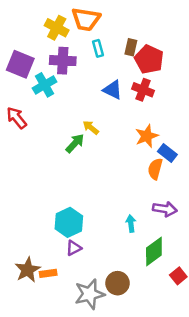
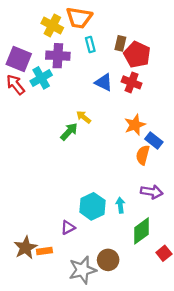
red arrow: (17, 118) -> (15, 85), moved
cyan hexagon: (69, 222) -> (92, 206), moved

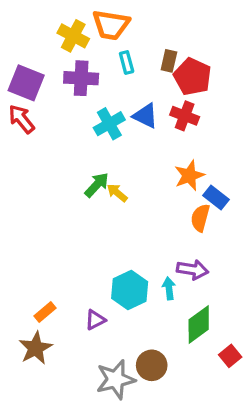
cyan cross: (41, 78) -> (109, 124), moved
yellow arrow: (84, 117) -> (117, 193), moved
purple arrow: (152, 192) -> (192, 270), moved
orange rectangle: (44, 251) -> (45, 312), moved, turned -32

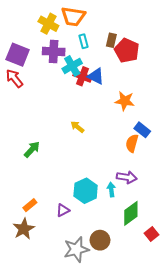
red cross: (185, 116) -> (82, 76), moved
cyan cross: (109, 124) -> (72, 66), moved
orange star: (189, 175) -> (125, 101), moved, turned 30
green arrow: (97, 185) -> (32, 149), moved

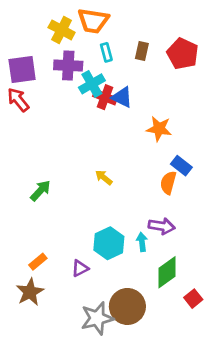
red pentagon: (127, 50) -> (183, 54), moved
purple square: (18, 55) -> (22, 69), turned -30
yellow arrow: (77, 127) -> (104, 177), moved
brown circle: (100, 240) -> (127, 306), size x1.4

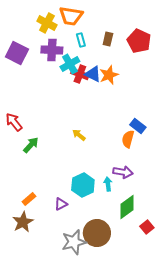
purple square: (22, 69) -> (17, 53), turned 35
red arrow: (18, 100) -> (14, 122), moved
orange star: (159, 129) -> (109, 75), moved, turned -30

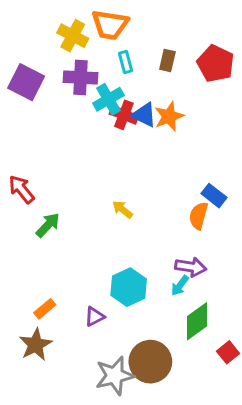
cyan arrow: (108, 184) -> (180, 286), moved, turned -136

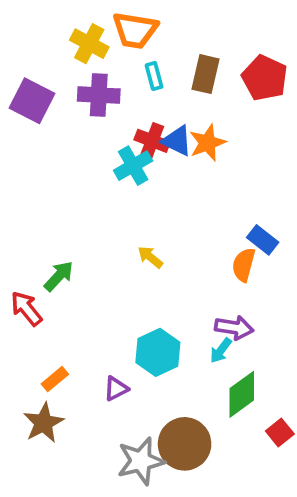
brown rectangle: (167, 60) -> (206, 74), size x1.4
cyan cross: (108, 99) -> (133, 166), moved
red arrow: (22, 189) -> (26, 309), moved

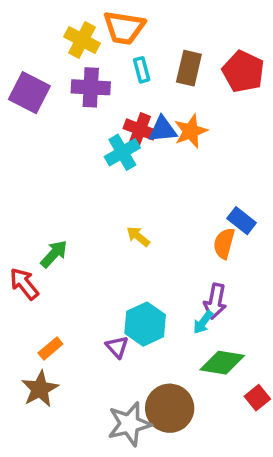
blue triangle: (177, 141) -> (163, 129), turned -32
purple arrow: (234, 328) -> (215, 301), turned 92
purple triangle: (116, 389) -> (117, 347), moved, turned -45
green diamond: (242, 394) -> (222, 363), turned 45

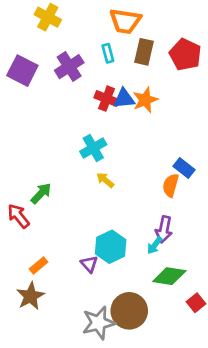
orange trapezoid: (124, 28) -> (125, 21), moved
yellow cross: (82, 40) -> (48, 17), moved
purple cross: (91, 87) -> (69, 67), turned -36
cyan cross: (122, 152) -> (93, 148), moved

